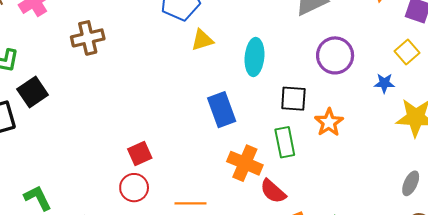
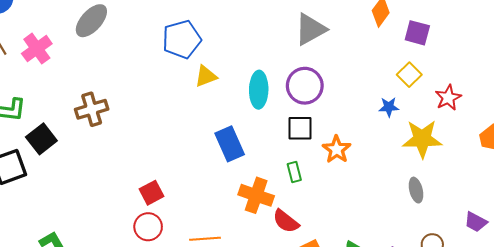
brown cross: (88, 38) -> (92, 109), moved
purple circle: (335, 55) -> (305, 86), moved
green rectangle: (285, 142) -> (294, 172), size x0.7
gray ellipse: (411, 183) -> (416, 190), moved, turned -35

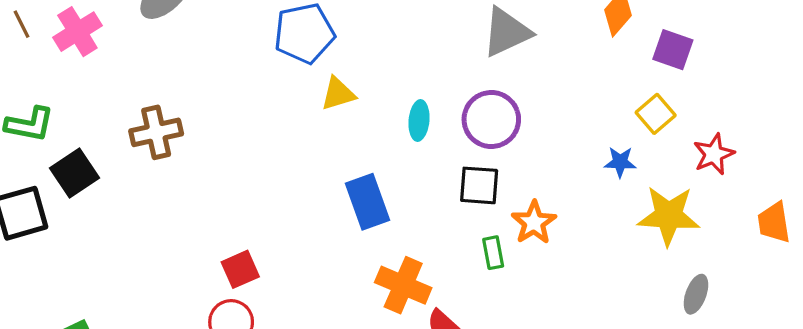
cyan ellipse: (259, 90) -> (419, 121), size x0.7
green rectangle: (294, 172) -> (493, 253), moved
gray ellipse: (416, 190) -> (696, 294), moved, turned 30

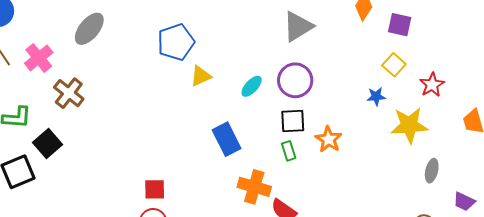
cyan ellipse: (419, 121) -> (252, 86), turned 45
brown cross: (156, 132) -> (69, 93), moved, turned -32
green rectangle: (493, 253) -> (289, 151), moved
red square: (240, 269) -> (155, 189), turned 30

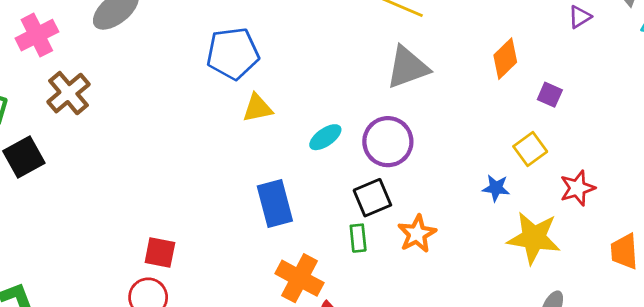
purple square: (400, 25) -> (550, 95), size x0.7
black square: (293, 121) -> (372, 198), turned -32

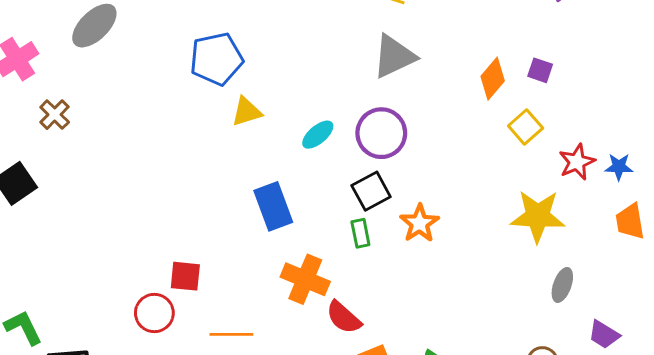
orange diamond: (505, 59) -> (493, 79), moved
brown cross: (68, 93) -> (55, 115), size x0.7
blue star: (496, 188) -> (619, 167), moved
red square: (160, 252) -> (185, 276), moved

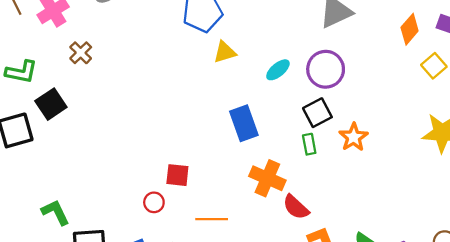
red circle: (154, 313) -> (154, 202), size x0.7

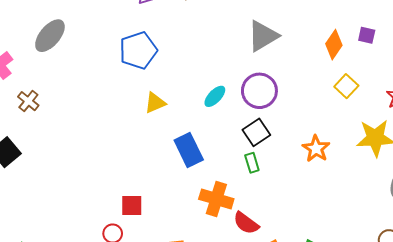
yellow triangle: (225, 52) -> (155, 103), moved
yellow square: (434, 66) -> (346, 86), moved
orange star: (353, 137) -> (316, 149), moved

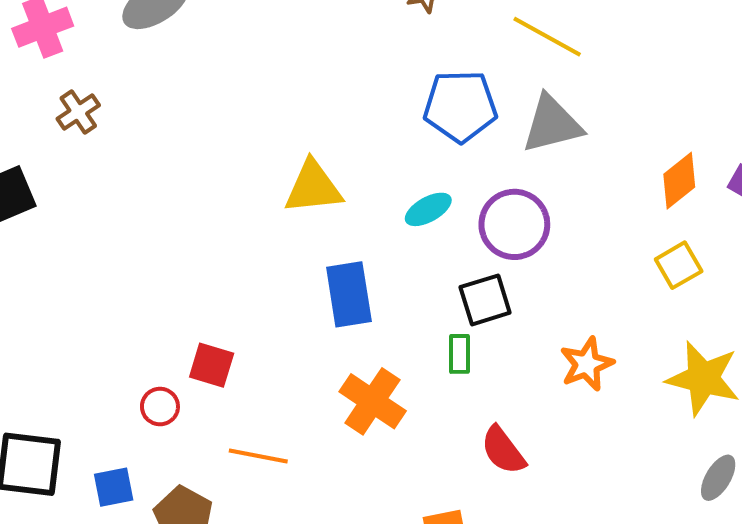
blue pentagon: (138, 50) -> (460, 106), moved
yellow triangle: (155, 103) -> (313, 187), size x1.4
red semicircle: (246, 223) -> (503, 450), moved

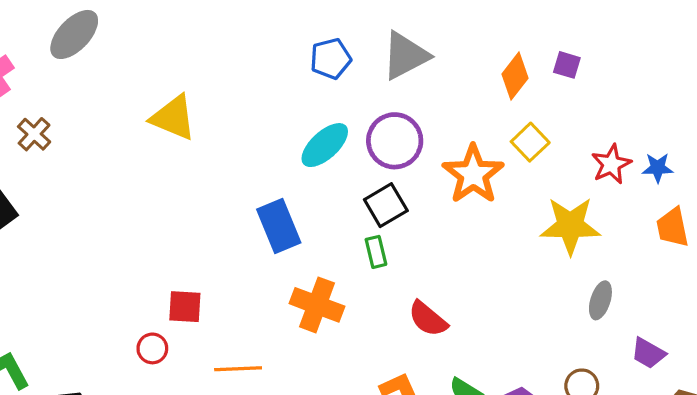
blue pentagon: (460, 106) -> (331, 59), size x0.7
yellow triangle: (313, 187) -> (173, 118), moved, turned 42
cyan ellipse: (428, 209) -> (325, 145), size x1.4
orange star: (587, 364) -> (473, 174), moved, size x1.4

